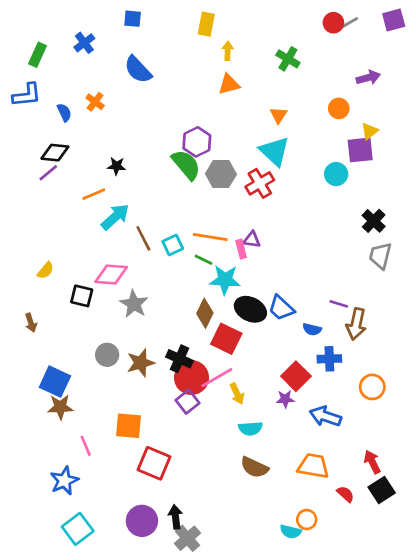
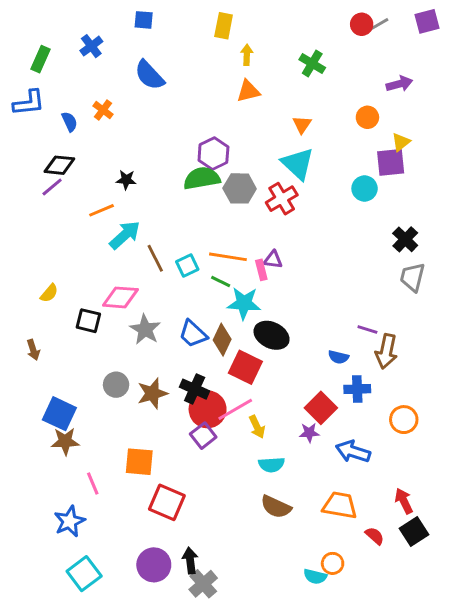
green semicircle: (186, 165) -> (202, 178), turned -60
blue trapezoid: (281, 308) -> (193, 334), moved

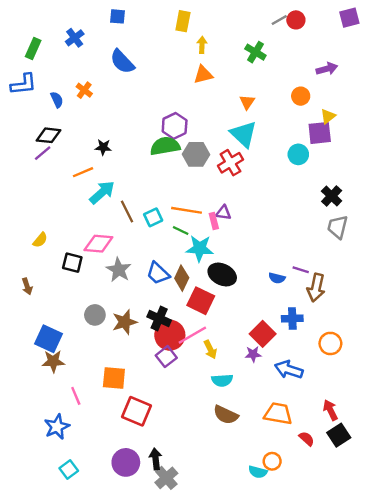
gray line: (379, 24) -> (279, 20), moved
blue semicircle: (338, 357) -> (277, 278), moved
cyan square: (84, 574) -> (69, 470), size x0.7

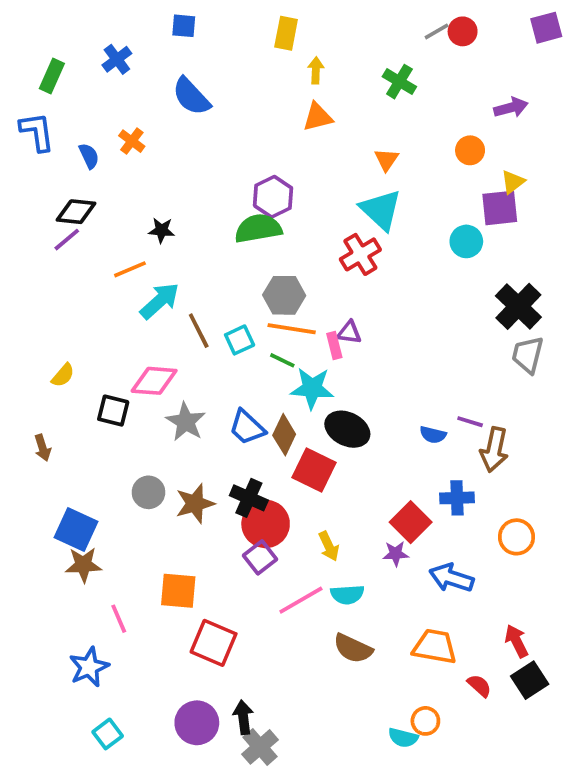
blue L-shape: (24, 84) -> (37, 132), turned -92
gray hexagon: (196, 154) -> (284, 295), moved
black cross: (332, 196) -> (518, 306), size x1.4
pink line: (192, 335) -> (301, 600), moved

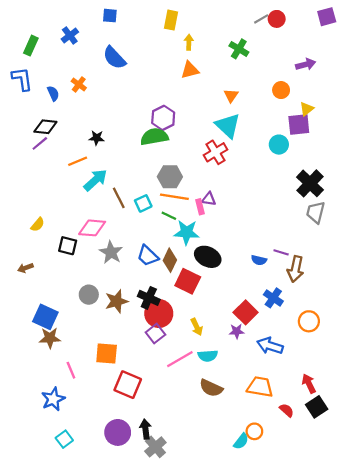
brown arrow: (43, 448) -> (25, 268), turned 88
blue cross: (457, 498) -> (273, 298), turned 36
cyan semicircle: (403, 738) -> (241, 441), turned -66

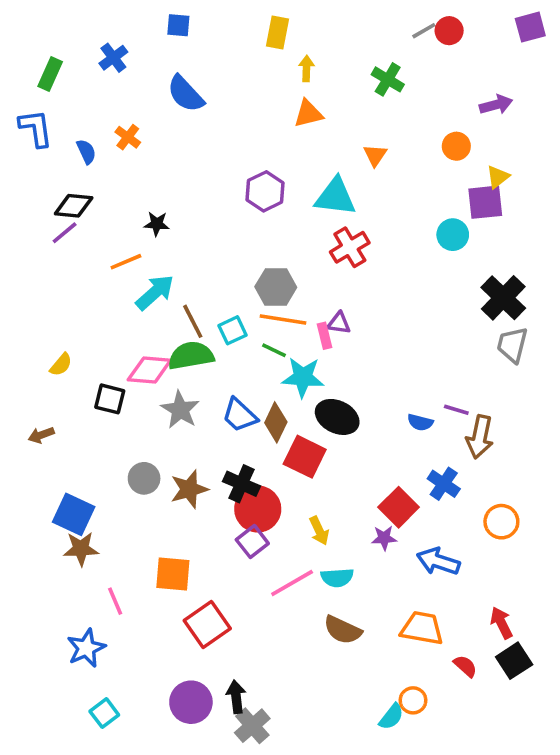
cyan triangle: (228, 126) -> (335, 197), moved, turned -36
green semicircle: (154, 137) -> (191, 356), moved
red square: (128, 385) -> (207, 625), turned 32

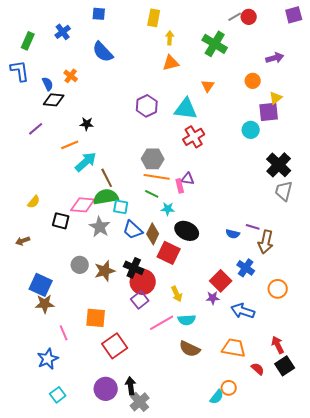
green cross: (388, 79) -> (215, 44), size x1.4
black diamond: (74, 206) -> (54, 100), moved
cyan square: (232, 330) -> (121, 207), moved, turned 35
cyan star: (303, 377) -> (168, 209), size x0.6

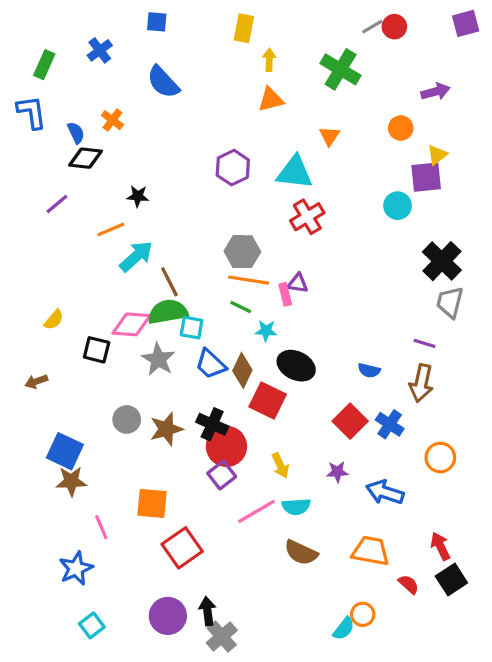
purple line: (253, 227) -> (424, 343), moved
red square: (221, 281) -> (350, 421), moved

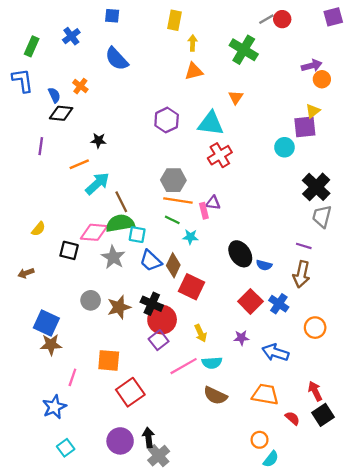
orange circle: (401, 128) -> (322, 79), moved
purple line: (57, 204) -> (41, 146), turned -42
black ellipse: (296, 366) -> (240, 254), moved, turned 30
pink line: (101, 527) -> (72, 377), turned 42
cyan semicircle: (344, 629) -> (271, 459), moved

